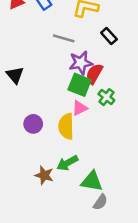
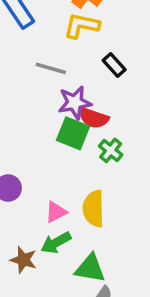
red semicircle: (94, 74) -> (94, 118), turned -100
pink triangle: (80, 108) -> (56, 212), moved
yellow semicircle: (66, 126) -> (94, 209), moved

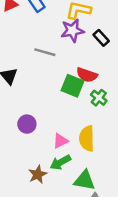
gray line: (51, 68) -> (45, 52), moved
purple star: (75, 103) -> (72, 31), moved
brown star: (23, 260) -> (38, 174), turned 30

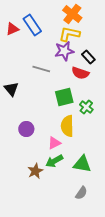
red semicircle: (87, 75) -> (80, 73), moved
green square: (72, 86) -> (64, 97), turned -36
yellow semicircle: (87, 138) -> (67, 126), moved
green triangle: (84, 180) -> (82, 164), moved

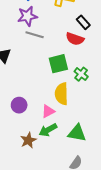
purple star: (64, 51) -> (27, 16), moved
purple circle: (26, 129) -> (19, 105), moved

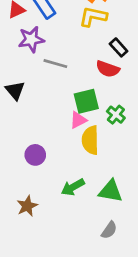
purple star: (27, 16) -> (31, 39), moved
pink triangle: (48, 111) -> (78, 120), moved
brown star: (28, 140) -> (27, 206), moved

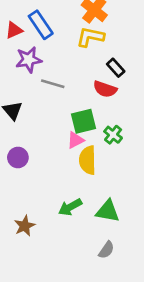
purple circle: (35, 155) -> (18, 157), moved

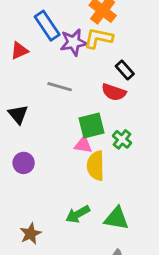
red triangle: (14, 30) -> (19, 51), moved
purple star: (29, 60) -> (73, 42), moved
pink triangle: (76, 140) -> (83, 145), turned 36

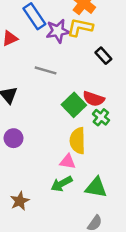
red semicircle: (114, 92) -> (94, 99), moved
green square: (92, 125) -> (74, 105), turned -30
pink triangle: (83, 145) -> (68, 162), moved

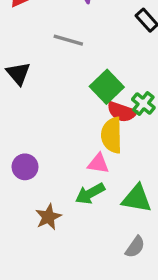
red semicircle: (94, 99) -> (122, 112), moved
purple circle: (13, 138) -> (25, 167), moved
brown star: (20, 201) -> (48, 217), moved

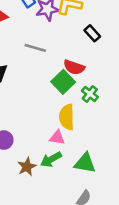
red semicircle: (122, 112) -> (74, 67), moved
brown star: (48, 217) -> (27, 167), moved

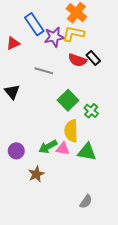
red semicircle: (74, 67) -> (77, 60), moved
green arrow: (51, 159) -> (48, 147), moved
green triangle: (85, 163) -> (87, 152), moved

